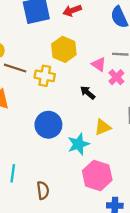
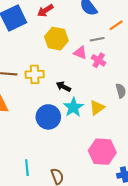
yellow hexagon: (64, 49) -> (56, 39), moved
black arrow: (88, 93) -> (63, 87), moved
cyan star: (78, 144) -> (73, 107), moved

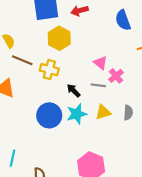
yellow hexagon: (56, 39) -> (59, 38), moved
gray line: (97, 39) -> (98, 85), moved
yellow triangle: (97, 108) -> (103, 112), moved

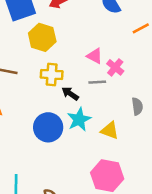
yellow cross: (49, 70) -> (52, 74), moved
yellow triangle: (103, 112) -> (110, 130), moved, turned 49

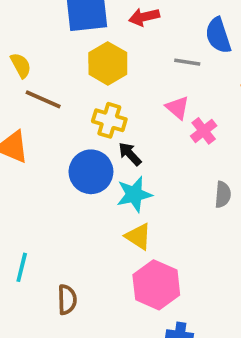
gray line: (97, 82) -> (187, 62), moved
blue circle: (48, 127) -> (91, 172), moved
yellow triangle: (110, 130) -> (138, 237), moved

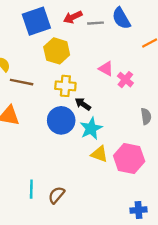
gray line: (187, 62) -> (96, 23), moved
pink hexagon: (156, 285) -> (129, 159), moved
brown semicircle: (67, 300) -> (56, 195), moved, turned -126

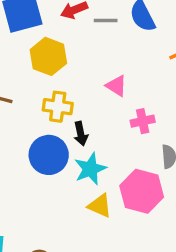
pink cross: (125, 80) -> (143, 121), moved, turned 35
black arrow: (83, 104) -> (81, 134), turned -140
pink hexagon: (129, 159) -> (142, 191), moved

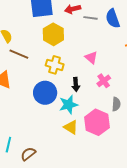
pink cross: (143, 121) -> (104, 81), turned -32
black arrow: (81, 134) -> (76, 84), moved

